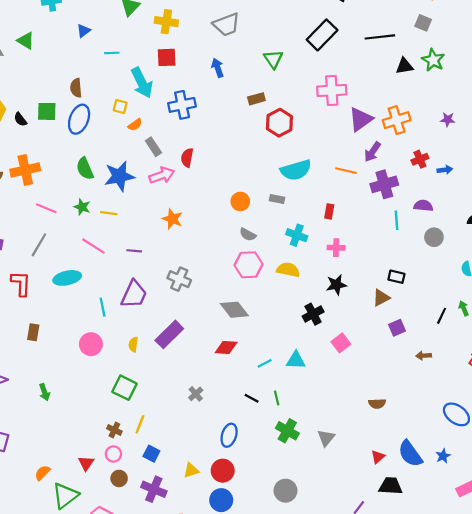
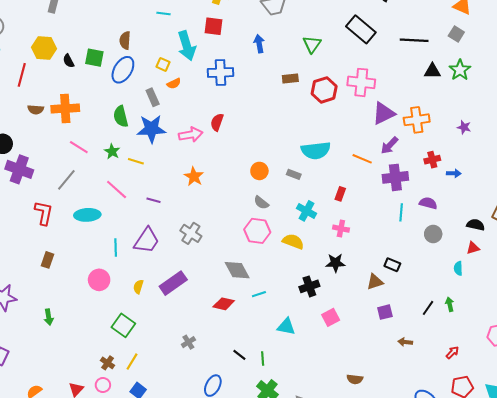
black rectangle: (322, 35) -> (361, 29), turned 76
red hexagon: (279, 123) -> (324, 90), moved
gray rectangle: (153, 147) -> (153, 97), moved
cyan line: (265, 363) -> (259, 294), moved

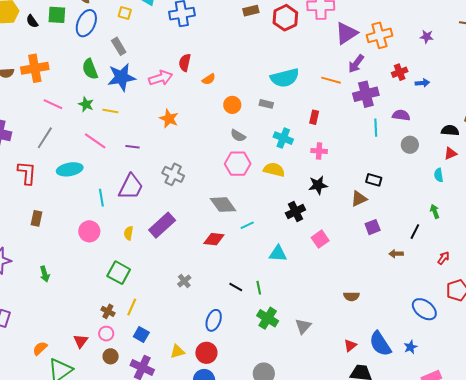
orange semicircle: (174, 84) -> (209, 79), moved
black line: (428, 308) -> (415, 232), moved

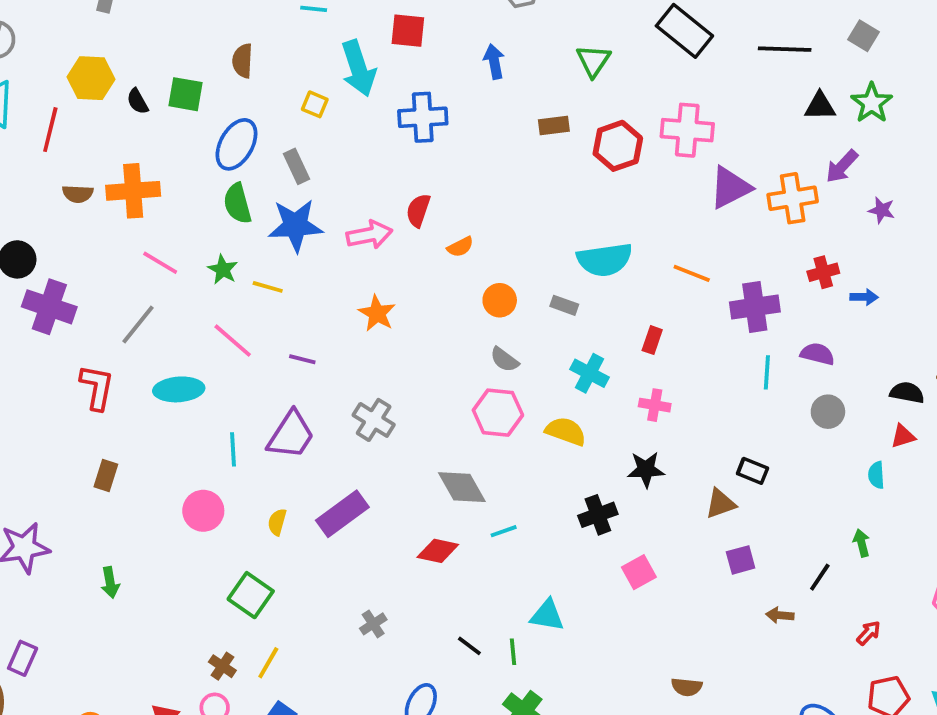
blue ellipse: (86, 23) -> (236, 144), moved
purple arrow: (356, 64) -> (842, 166), moved
cyan triangle: (278, 254) -> (547, 615), moved

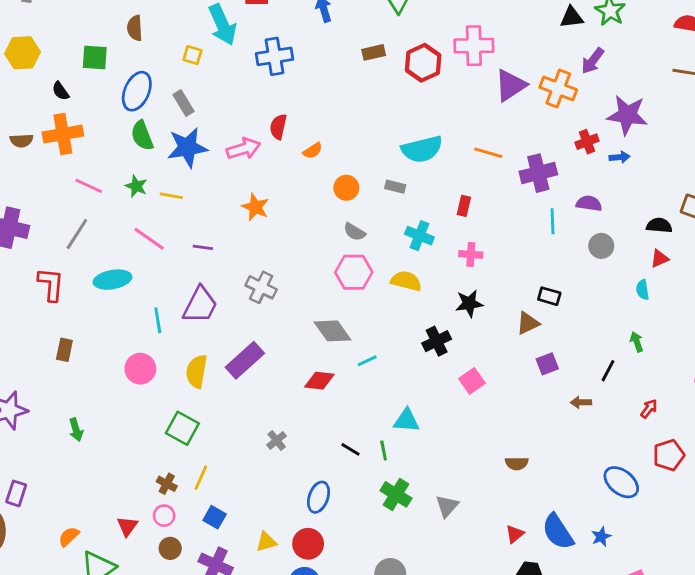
black semicircle: (138, 101) -> (61, 91), moved
orange cross: (793, 198) -> (558, 89), turned 36
purple star: (882, 210) -> (627, 115), moved, size x2.0
yellow semicircle: (277, 522) -> (197, 371), size x1.6

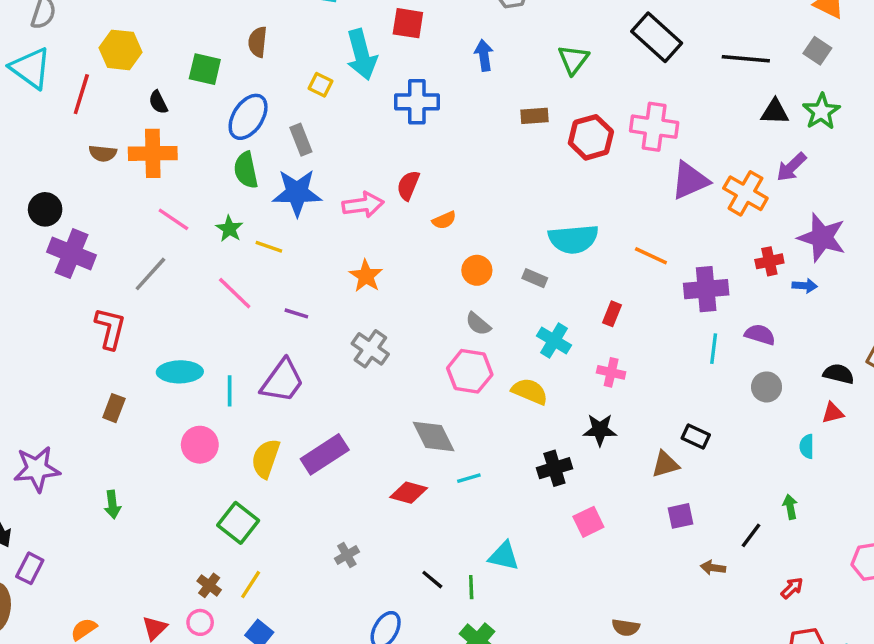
cyan ellipse: (112, 280) -> (180, 372), moved
gray cross: (261, 287) -> (370, 349), moved

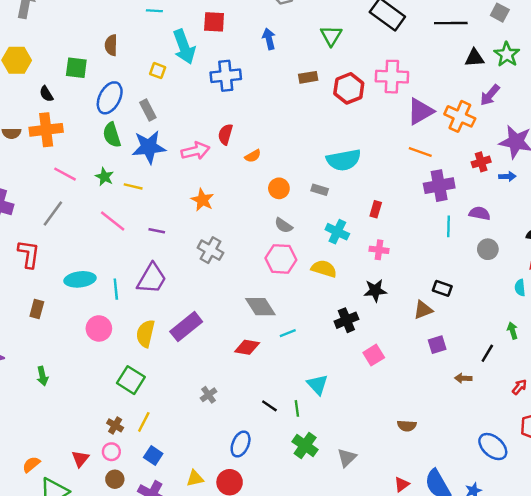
orange line: (651, 256) -> (420, 152), moved
cyan triangle: (504, 556) -> (317, 385), turned 40

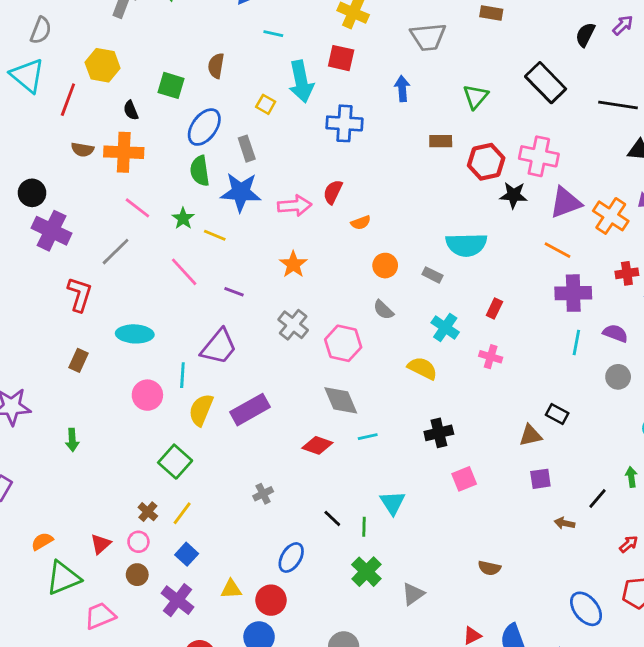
pink hexagon: (281, 259) -> (343, 343), moved
cyan line: (116, 289) -> (182, 375), moved
black star: (375, 290) -> (514, 195), moved

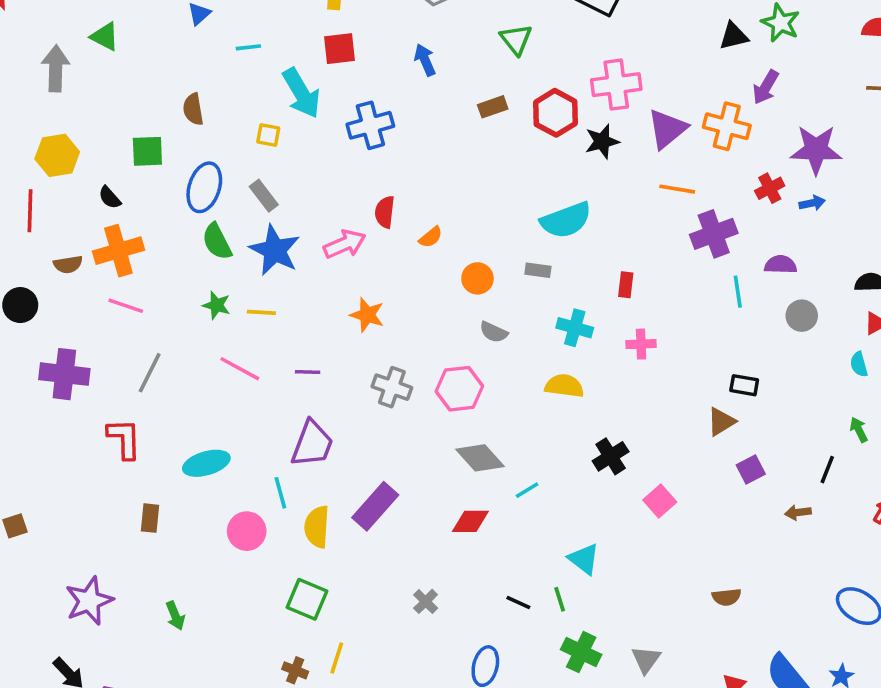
blue star: (241, 192) -> (275, 250), turned -30
black circle: (32, 193) -> (20, 305), moved
pink line: (137, 208) -> (126, 306), moved

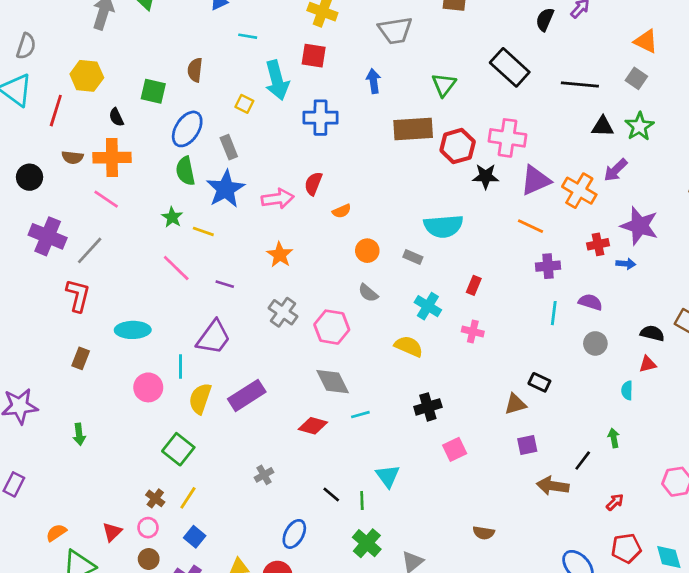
brown rectangle: (493, 107) -> (413, 129), size x1.8
purple cross: (714, 234) -> (548, 266), size x0.7
gray line: (150, 373) -> (90, 250), moved
brown arrow: (798, 513) -> (553, 486), size x1.6

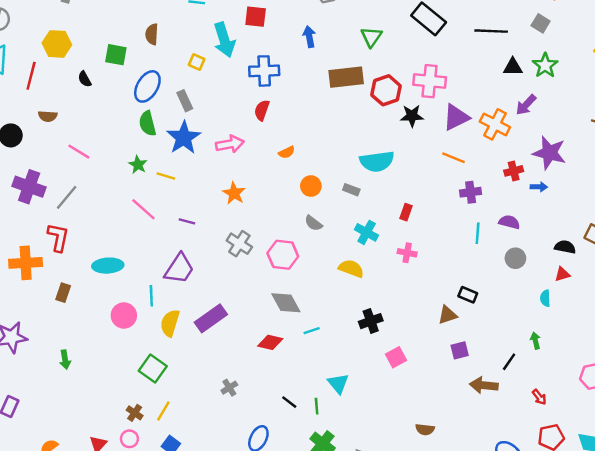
orange cross: (112, 158) -> (26, 263), moved
red semicircle: (313, 184) -> (262, 110), moved
red arrow: (615, 502) -> (539, 397), turned 98

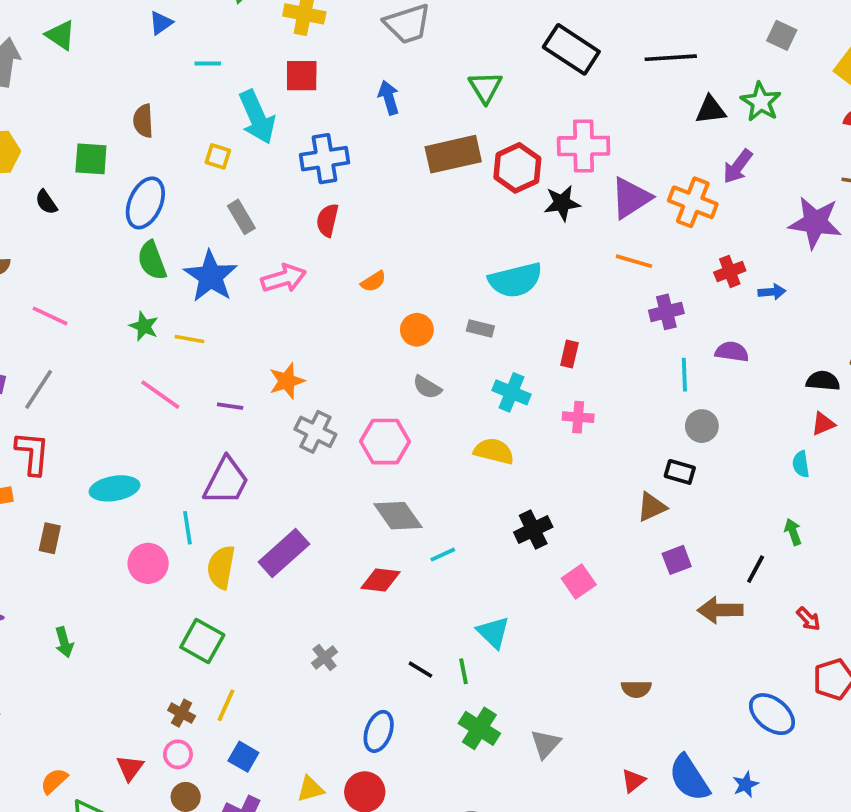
gray square: (541, 23) -> (782, 35), moved
gray rectangle: (185, 101) -> (241, 217), moved
purple star: (549, 153) -> (815, 222), moved
orange star: (234, 193) -> (287, 381), moved, turned 30
gray circle: (515, 258) -> (702, 426), moved

